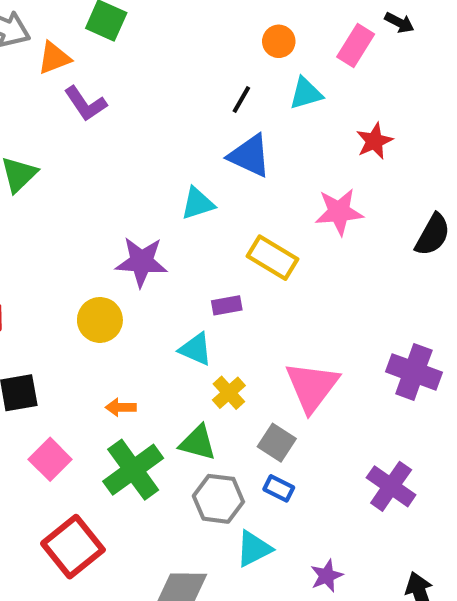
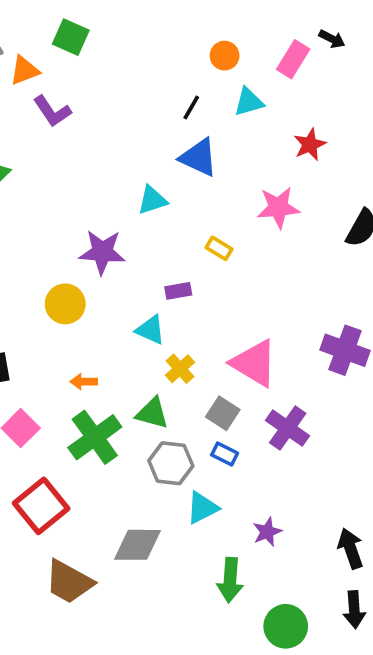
yellow rectangle: (273, 258) -> (219, 248), size x0.6
pink triangle: (312, 387) -> (254, 363), turned -36
purple cross: (391, 486) -> (288, 428), moved

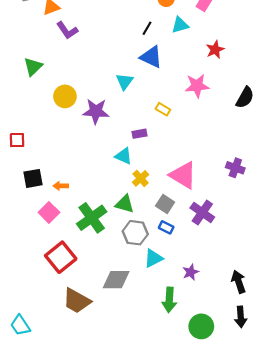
cyan triangle: (152, 200) -> (125, 82), turned -36
yellow circle: (65, 304) -> (65, 96), moved
purple cross: (345, 350) -> (235, 168), size x0.7
orange arrow: (84, 382) -> (61, 186), moved

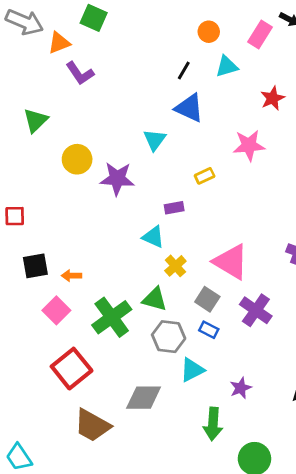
yellow rectangle: (163, 109) -> (205, 176), turned -56

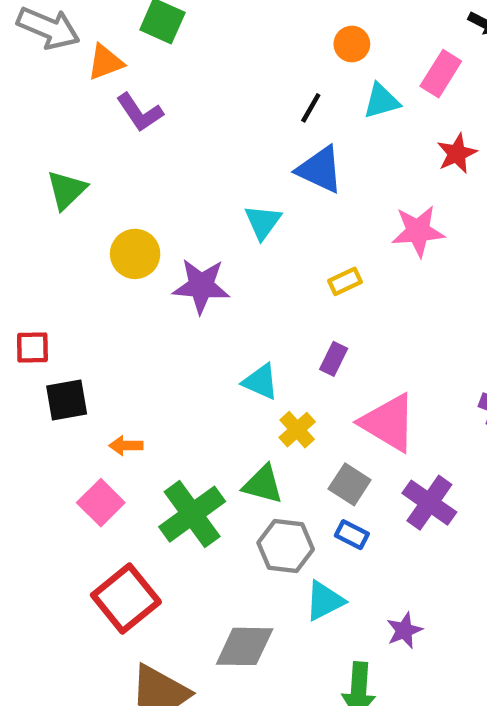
pink rectangle: (260, 34) -> (441, 74), moved
purple rectangle: (174, 208) -> (334, 359), moved, turned -54
black square: (35, 266) -> (67, 400), moved

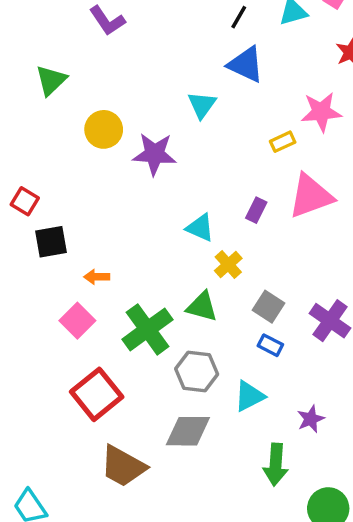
yellow rectangle: (345, 281) -> (283, 142), moved
red square: (32, 347) -> (25, 201), turned 32
pink triangle: (388, 423) -> (311, 196), moved, turned -51
gray hexagon: (286, 546) -> (197, 372), moved

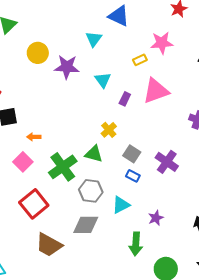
cyan triangle: (200, 228) -> (103, 80), moved, turned 30

